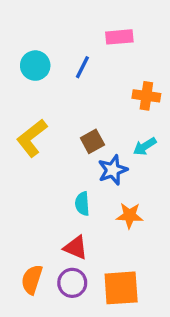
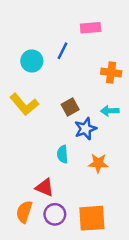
cyan circle: (35, 66) -> (32, 61), moved
yellow L-shape: (32, 138) -> (24, 104), turned -92
cyan arrow: (145, 146) -> (110, 111), turned 30
red triangle: (76, 247) -> (45, 187), moved

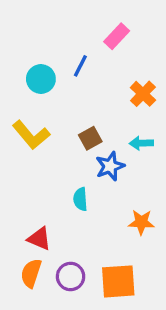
pink rectangle: (91, 28) -> (117, 36), turned -42
orange cross: (111, 72) -> (143, 94), turned 36
orange star: (98, 163) -> (141, 222), moved
red triangle: (45, 187) -> (39, 239), moved

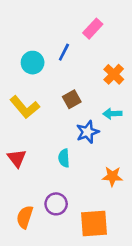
brown square: (90, 138) -> (72, 99), moved
red triangle: (39, 239) -> (17, 158), moved, turned 30
purple circle: (71, 276) -> (56, 204), moved

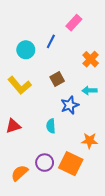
red triangle: (17, 158) -> (13, 126), turned 49
orange semicircle: (25, 217) -> (20, 173), turned 30
orange square: (94, 224) -> (71, 164), moved, turned 30

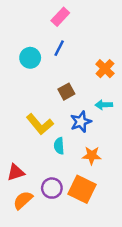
pink rectangle: (74, 23) -> (60, 17), moved
yellow L-shape: (20, 85) -> (40, 124), moved
red triangle: (13, 126) -> (16, 172), moved
orange star: (89, 141) -> (92, 156), moved

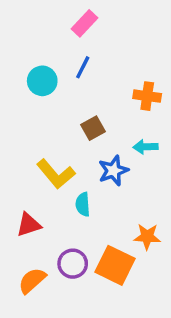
orange cross: (105, 69) -> (147, 96), turned -36
orange star: (92, 156) -> (147, 237), moved
red triangle: (16, 172) -> (29, 225), moved

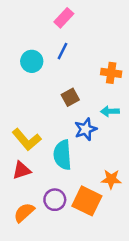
yellow L-shape: (56, 174) -> (27, 139), moved
cyan semicircle: (83, 204) -> (62, 155), size x1.6

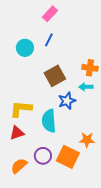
orange cross: (111, 73) -> (90, 68), moved
brown square: (70, 97) -> (55, 76), size x1.5
yellow L-shape: (27, 139) -> (21, 109), turned 135

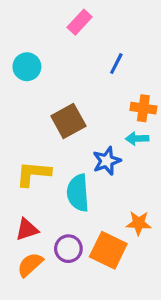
blue line: (49, 40) -> (116, 64), moved
cyan circle: (25, 48) -> (27, 67), moved
brown square: (55, 76) -> (68, 121), moved
red triangle: (17, 133) -> (27, 230), moved

